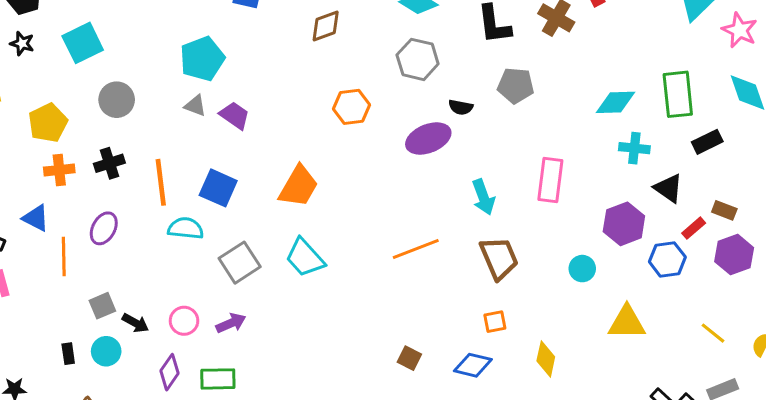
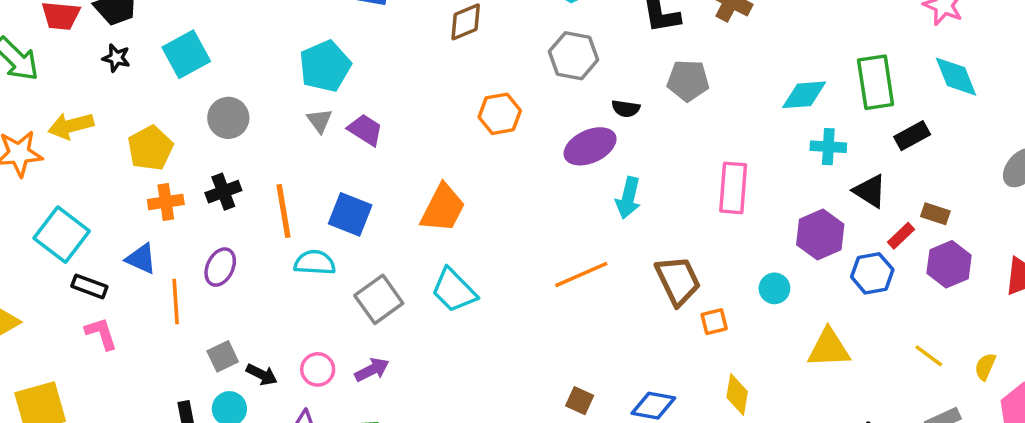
gray triangle: (195, 106) -> (319, 121), turned 35
cyan arrow: (483, 197) -> (628, 198), moved, turned 36
orange square: (495, 322) -> (714, 322), moved

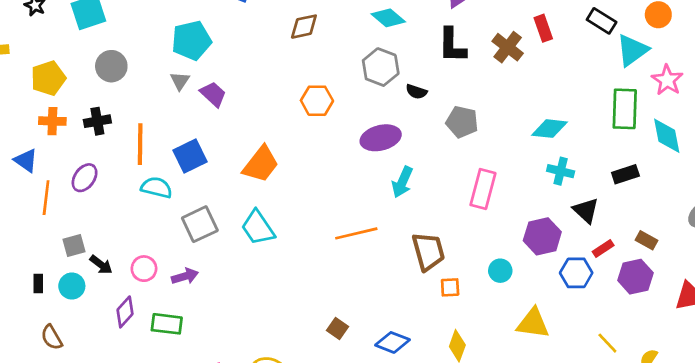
gray pentagon: (688, 81) -> (462, 122), moved
green rectangle: (876, 82) -> (625, 109), moved
black semicircle: (626, 109) -> (416, 92), moved
blue square: (350, 214) -> (190, 156), turned 32
brown rectangle: (935, 214) -> (647, 240), moved

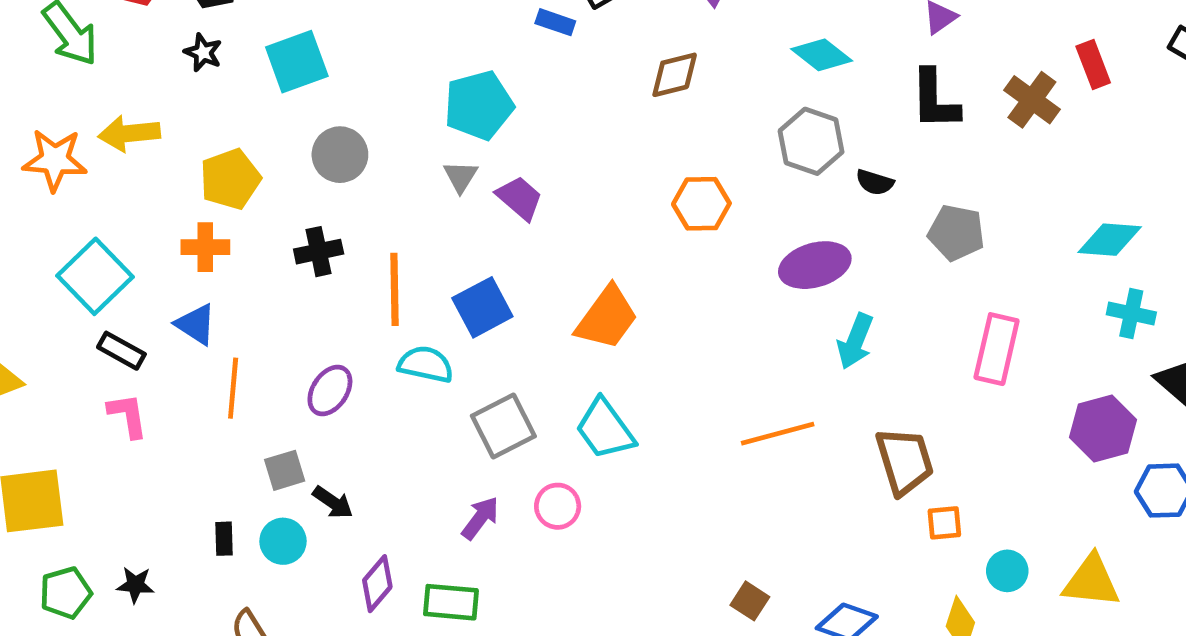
orange cross: (52, 121) -> (205, 247), moved
purple ellipse: (85, 178) -> (330, 391), moved
pink circle: (144, 269) -> (558, 506), moved
cyan circle: (500, 271) -> (1007, 571), moved
purple arrow: (185, 276) -> (480, 518), turned -35

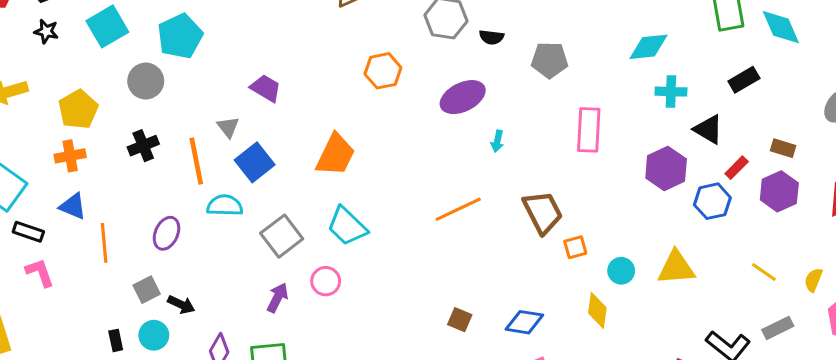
cyan pentagon: (479, 105) -> (180, 36), moved
gray triangle: (461, 177) -> (228, 127), moved
cyan arrow: (855, 341) -> (497, 141), size x0.6

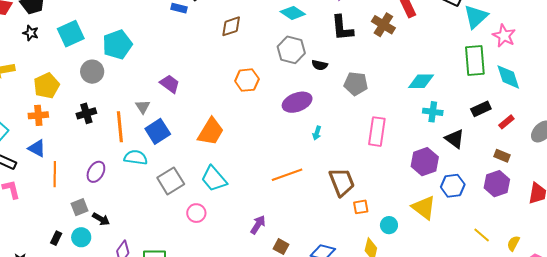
red rectangle: (737, 168) -> (506, 122), moved
yellow triangle: (676, 268) -> (424, 208), moved, turned 36
purple arrow: (277, 298) -> (258, 225), moved
black rectangle: (116, 340) -> (56, 238), turned 32

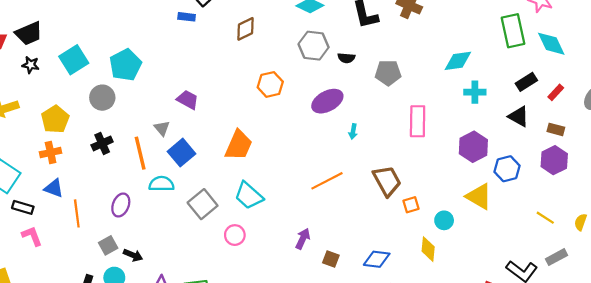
black triangle: (455, 139) -> (519, 116), moved

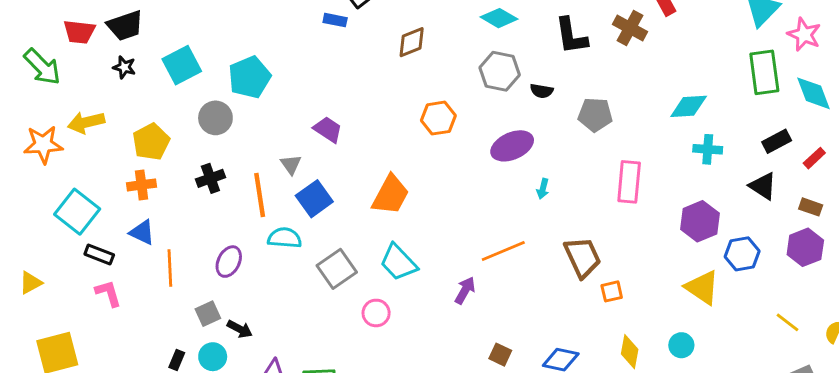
cyan circle: (444, 220) -> (681, 345), moved
purple arrow: (303, 239) -> (465, 290), moved

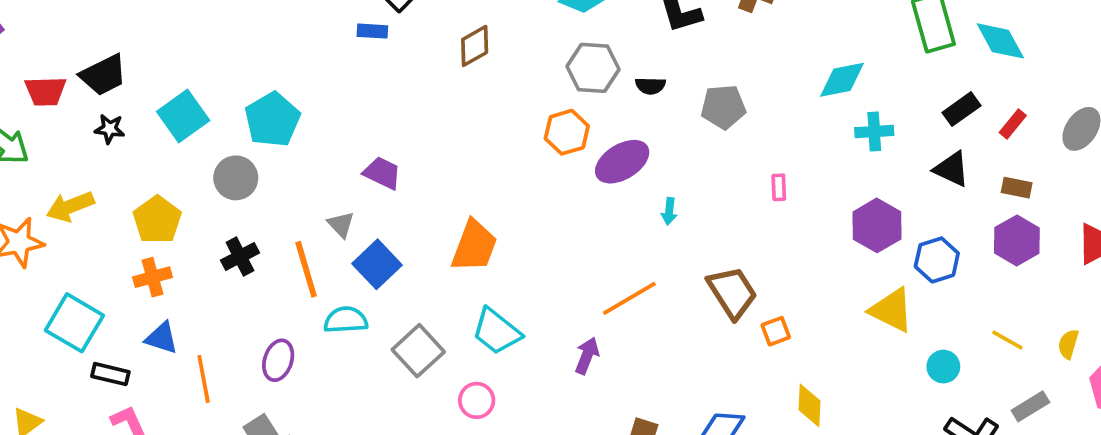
orange hexagon: (438, 118) -> (567, 132), moved
pink rectangle: (629, 182) -> (779, 187), size x0.5
cyan circle: (681, 345) -> (943, 367), moved

